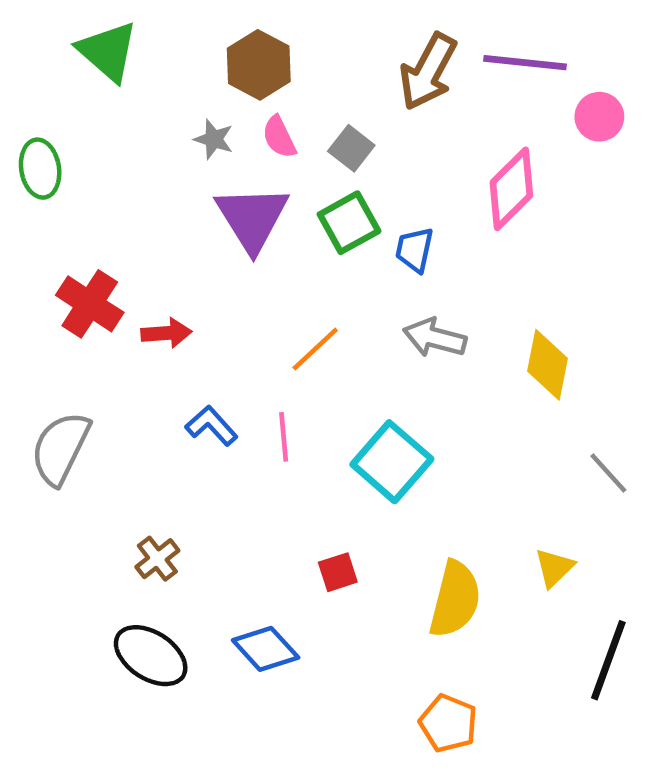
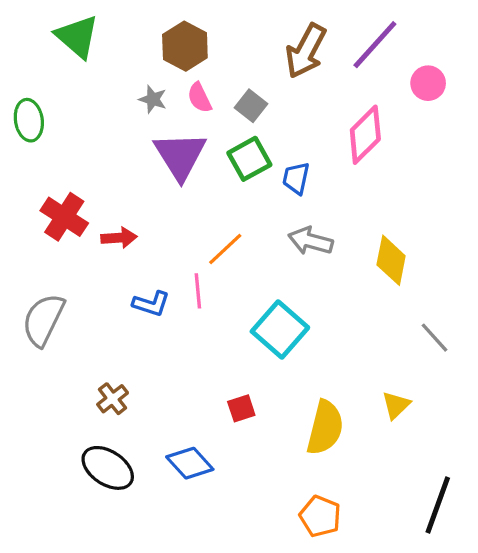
purple line: (525, 63) -> (375, 45), turned -54
blue L-shape: (211, 426) -> (151, 304), turned 150
pink line: (284, 437) -> (198, 291), moved
black line: (608, 660) -> (438, 505), moved

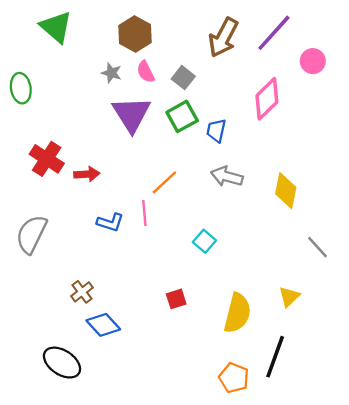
cyan square: (280, 329) -> (204, 241), size x0.6
blue diamond: (190, 463) -> (103, 325), moved
black ellipse: (108, 468) -> (62, 363), moved
black line: (438, 505) -> (275, 357), moved

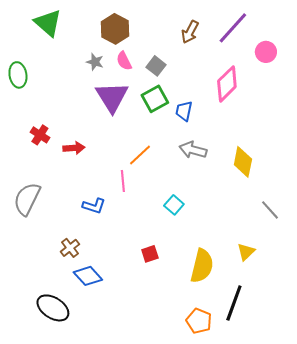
brown arrow: (223, 38) -> (190, 32), size x0.7
red cross: (47, 159) -> (40, 135), size x0.7
blue L-shape: (110, 222) -> (94, 206), moved

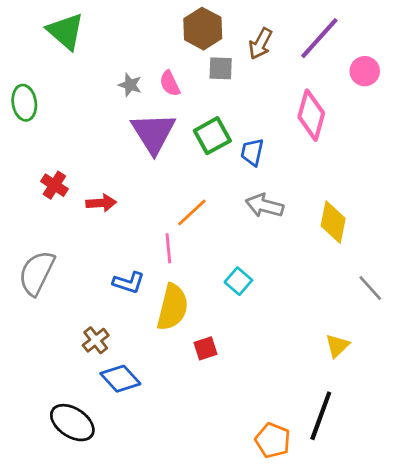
brown hexagon: (115, 29) -> (203, 29), moved
gray square: (156, 66) -> (221, 68), moved, turned -36
pink diamond: (227, 84) -> (311, 115), turned -30
yellow semicircle: (202, 266) -> (173, 307), moved

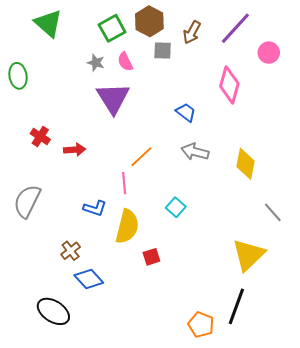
green square: (212, 136) -> (112, 28), moved
blue trapezoid: (252, 152) -> (186, 112), turned 115
yellow triangle: (337, 346) -> (249, 255), size x1.8

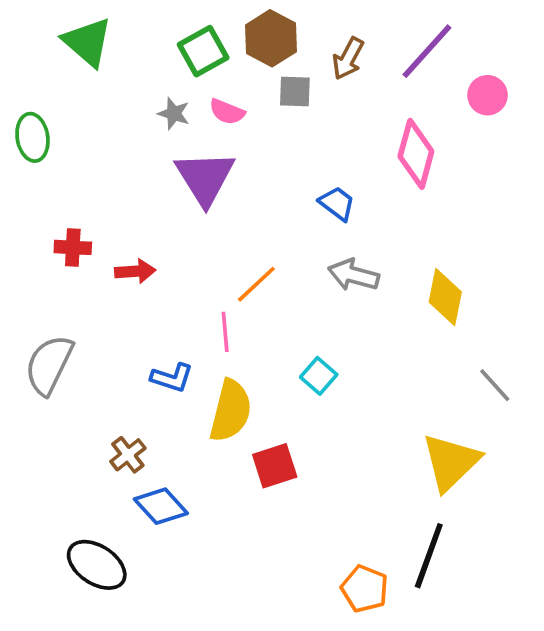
pink semicircle: (125, 62) -> (227, 112), turned -42
red cross: (40, 136) -> (73, 247), turned -30
red square: (151, 257) -> (275, 466), size x1.4

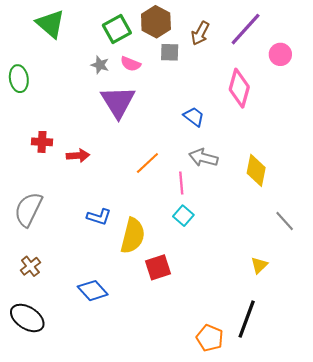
pink line: (225, 332) -> (181, 183), moved
brown cross: (128, 455) -> (30, 266), moved
yellow triangle: (451, 462) -> (259, 265), size x0.5
black ellipse: (97, 565) -> (27, 318), moved

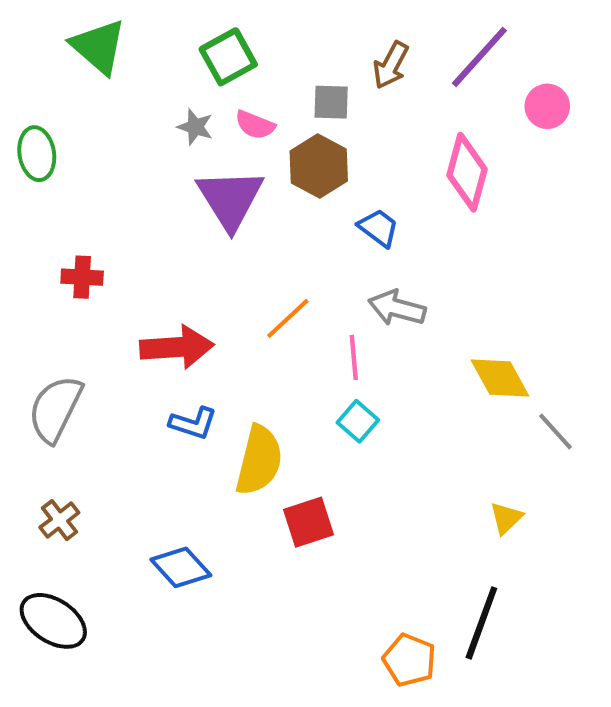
brown hexagon: (156, 22) -> (319, 166), moved
red arrow: (78, 156) -> (177, 347), moved, size x1.6
yellow diamond: (256, 170) -> (500, 378), moved, turned -40

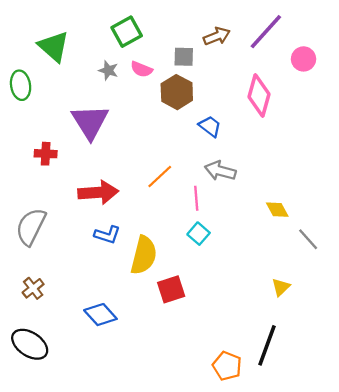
green triangle: (99, 47) -> (54, 46), moved
brown arrow: (391, 65) -> (217, 36), turned -140
purple triangle: (230, 199) -> (90, 122), moved
yellow diamond: (500, 378) -> (277, 210), size x0.7

